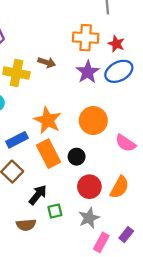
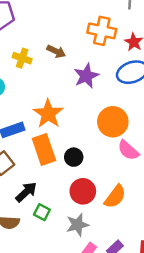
purple star: (88, 72) -> (86, 76), moved
yellow cross: (16, 73) -> (22, 58), size x0.7
orange circle: (93, 121) -> (113, 122), moved
green square: (55, 211) -> (42, 212), turned 32

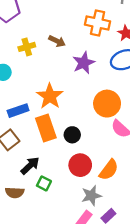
yellow cross: (22, 58) -> (27, 47), turned -35
gray star: (77, 225) -> (91, 196), moved

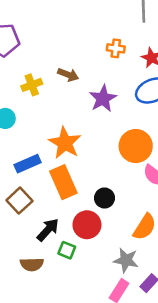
orange cross: (98, 23) -> (116, 48), size x0.6
black circle: (72, 135) -> (105, 198), moved
red circle: (80, 165) -> (87, 225), moved
gray star: (91, 196) -> (126, 260), turned 30

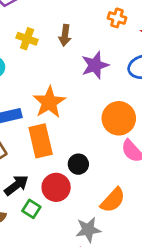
brown arrow: (68, 75) -> (65, 35), turned 66
yellow cross: (32, 85) -> (27, 39), turned 30
gray star: (126, 260) -> (88, 230), turned -30

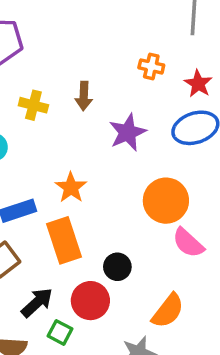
orange star: (49, 102) -> (71, 187), size x0.7

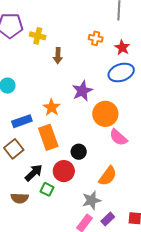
yellow cross: (33, 105) -> (38, 36), moved
purple star: (128, 132) -> (82, 91), moved

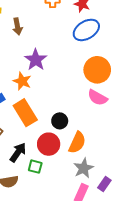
purple star: (82, 91) -> (36, 60), moved
orange circle: (105, 114) -> (97, 70), moved
orange semicircle: (108, 176) -> (77, 143), moved

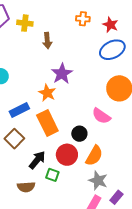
pink semicircle: (97, 98) -> (101, 116), moved
gray star: (84, 168) -> (98, 181), turned -30

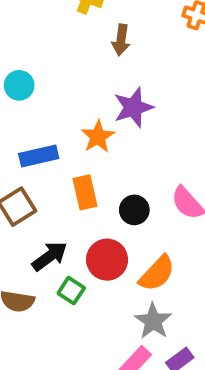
orange rectangle: (47, 123) -> (85, 192), size x0.7
black circle: (79, 134) -> (134, 210), moved

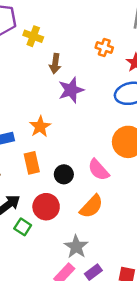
purple star: (133, 107) -> (71, 90), moved
orange semicircle: (157, 273) -> (91, 206), moved

